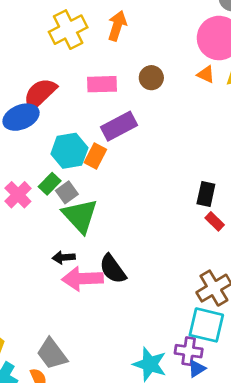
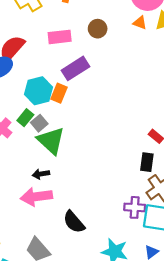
black rectangle: (206, 194) -> (147, 162), moved
black semicircle: (113, 269) -> (74, 222), moved
pink arrow: (83, 279) -> (36, 197), moved
purple cross: (189, 351) -> (135, 207), moved

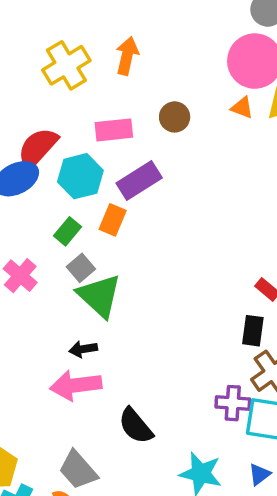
cyan hexagon: (39, 91) -> (80, 176), moved
green rectangle: (25, 118) -> (68, 231), moved

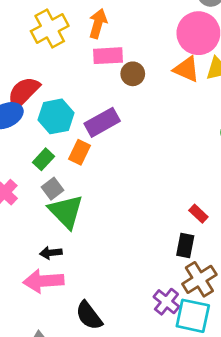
orange triangle: (242, 108) -> (186, 69), size x1.5
pink rectangle: (114, 130) -> (108, 56), moved
purple cross: (233, 403) -> (166, 302), turned 32

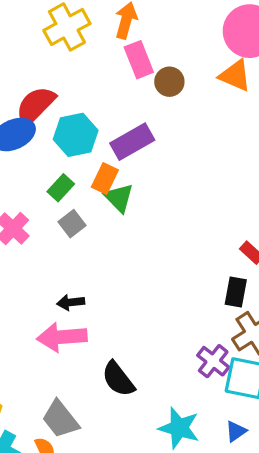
pink rectangle: (108, 56) -> (139, 60), turned 72
green triangle: (66, 211) -> (119, 198), moved, size x0.7

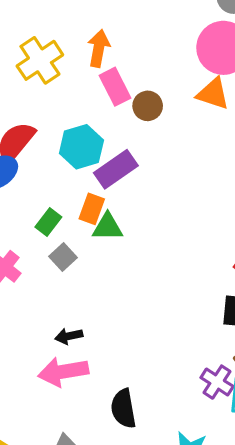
cyan hexagon: (76, 135) -> (81, 147), moved
green triangle: (119, 198) -> (108, 227), turned -40
black semicircle: (118, 379) -> (123, 409), turned 33

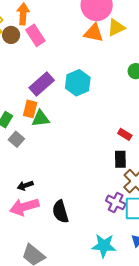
brown circle: (148, 106) -> (11, 35), moved
cyan hexagon: (81, 147) -> (78, 83), moved
black semicircle: (123, 409) -> (60, 212), moved

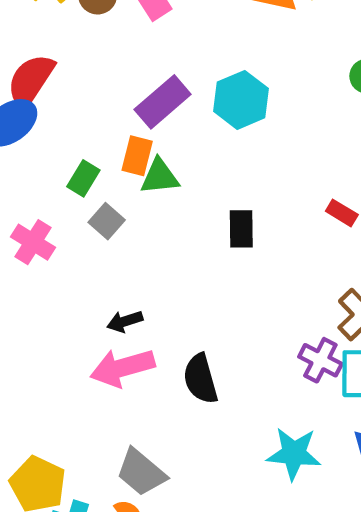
black rectangle: (120, 159) -> (241, 229), moved

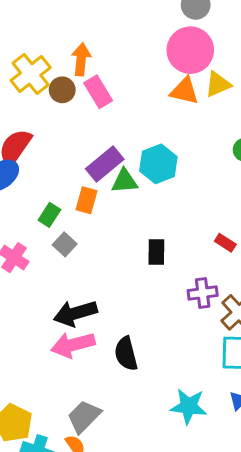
green triangle: (160, 177) -> (125, 181), moved
black arrow: (125, 321) -> (75, 313), size x1.8
purple cross: (320, 360) -> (203, 293), moved, turned -36
gray trapezoid: (141, 472) -> (84, 417), turned 93

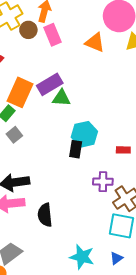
orange triangle: (184, 91) -> (95, 42), moved
cyan hexagon: (158, 164) -> (84, 134), moved
orange rectangle: (87, 200) -> (20, 92), moved, size x1.6
red rectangle: (225, 243) -> (123, 150), turned -40

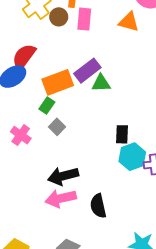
pink rectangle: (53, 35) -> (84, 19), turned 35
orange rectangle: (20, 92) -> (58, 82), turned 52
cyan hexagon: (84, 134) -> (132, 157), moved

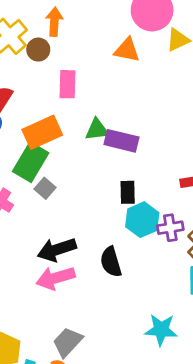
pink rectangle: (84, 19) -> (68, 84), moved
purple rectangle: (87, 71) -> (121, 141), moved, turned 55
green rectangle: (47, 105) -> (31, 162), size x1.8
black semicircle: (98, 206) -> (111, 262), moved

